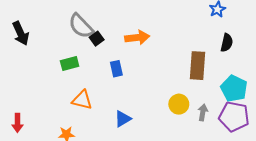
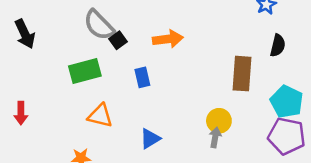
green rectangle: (70, 64) -> (85, 71), size x1.4
gray arrow: (203, 112) -> (215, 137), moved
red arrow: (17, 123) -> (21, 113), moved

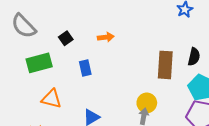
gray semicircle: (99, 25) -> (24, 26), moved
orange arrow: (168, 39) -> (106, 37), size x0.7
black semicircle: (278, 45) -> (194, 57), moved

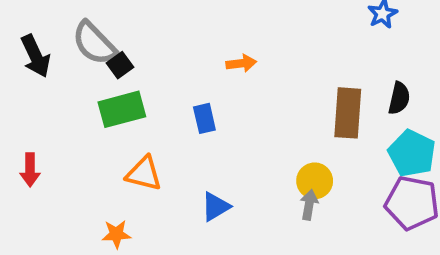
black square: (66, 38) -> (120, 65), moved

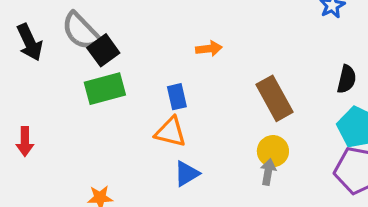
black square: (120, 65) -> (103, 50), size x1.4
brown rectangle: (348, 113) -> (275, 98), moved, turned -33
orange triangle: (144, 174) -> (171, 132), moved

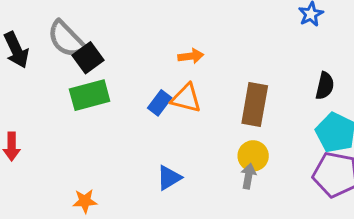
blue rectangle: (177, 97) -> (160, 103), turned 50
brown rectangle: (275, 98) -> (255, 104), turned 39
orange triangle: (171, 132) -> (186, 98), moved

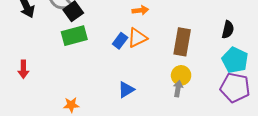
orange triangle: (186, 98) -> (137, 38), turned -40

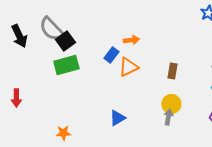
blue rectangle: (120, 41) -> (111, 55), moved
brown rectangle: (182, 42) -> (172, 71), size x0.6

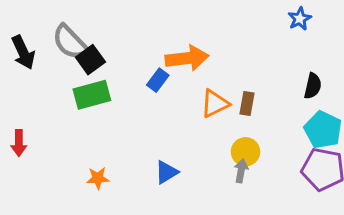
orange arrow: (131, 40) -> (187, 58), size x1.8
orange triangle: (128, 67) -> (215, 104), moved
orange star: (63, 133) -> (98, 178), moved

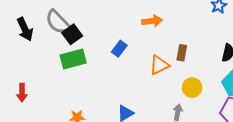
orange arrow: (187, 58) -> (152, 21), moved, size x0.7
brown rectangle: (247, 104) -> (182, 53), moved
yellow circle: (245, 152) -> (192, 88), moved

